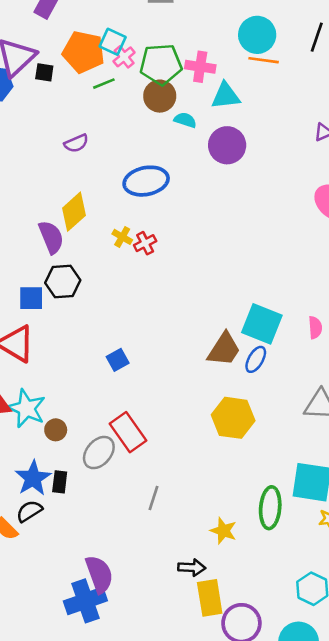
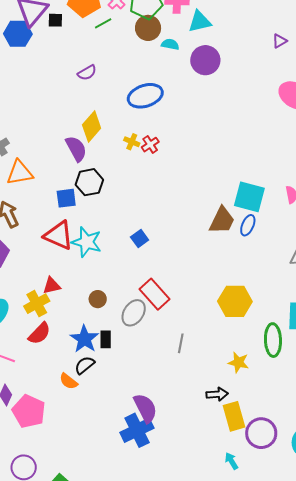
cyan star: (26, 408) -> (87, 242), moved
yellow hexagon: (233, 418) -> (235, 301), moved

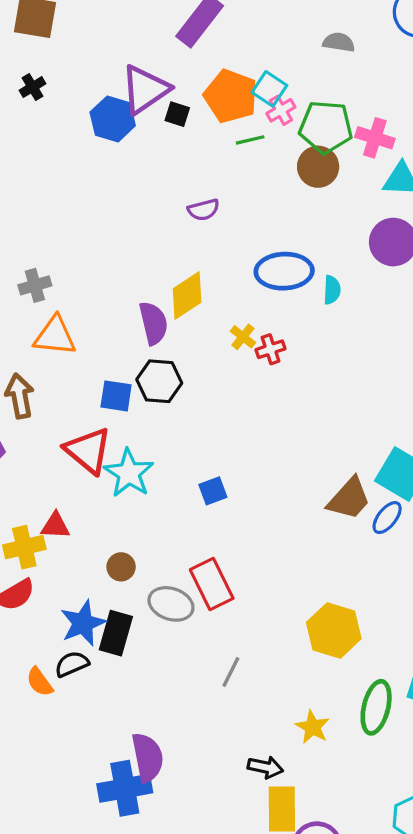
cyan semicircle: (170, 44) -> (332, 290), moved, turned 66
gray ellipse: (134, 313) -> (171, 604), turned 60
black rectangle: (106, 339) -> (116, 633), size x1.5

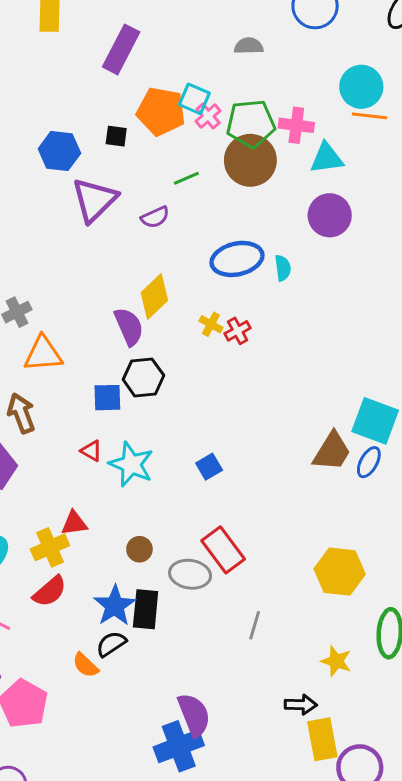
purple triangle: (145, 90) -> (95, 200), moved
green line: (250, 140) -> (186, 178), moved
brown circle: (318, 167) -> (250, 160), size x1.4
red triangle: (88, 451) -> (91, 451), size x0.5

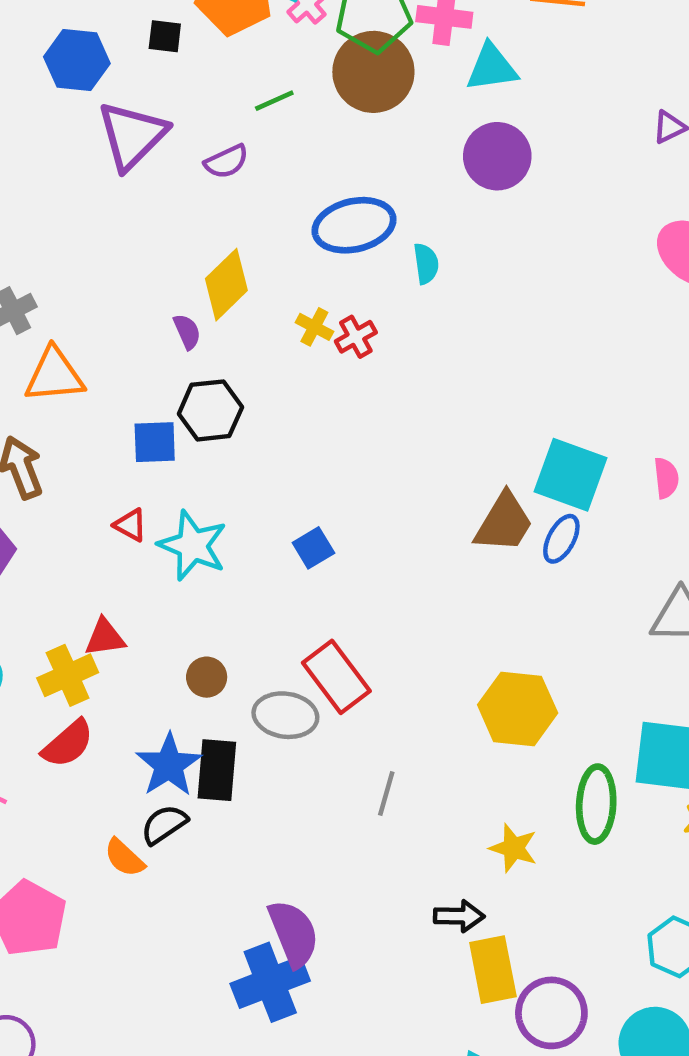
cyan semicircle: (283, 268) -> (426, 264), moved
purple semicircle: (129, 327) -> (187, 332), size x0.6

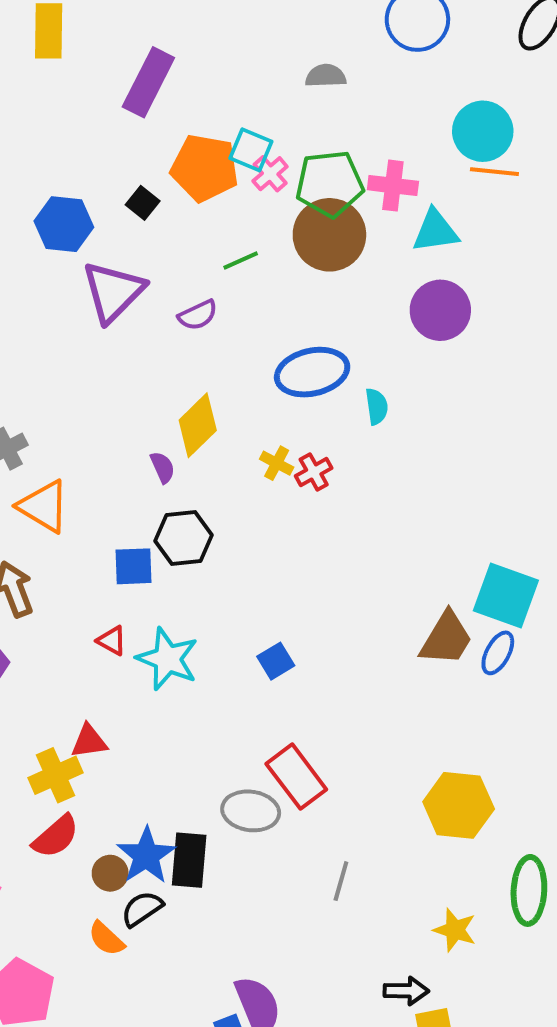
black square: (165, 36) -> (143, 203), turned 32
orange triangle: (54, 375) -> (44, 506), turned 36
brown circle: (207, 677) -> (110, 873), moved

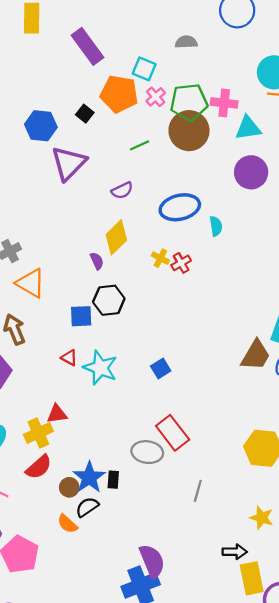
purple rectangle: (148, 82) -> (87, 46), turned -63
cyan square: (251, 150) -> (144, 69), moved
purple semicircle: (198, 315) -> (122, 190), moved
black rectangle: (189, 860) -> (113, 480), size x0.6

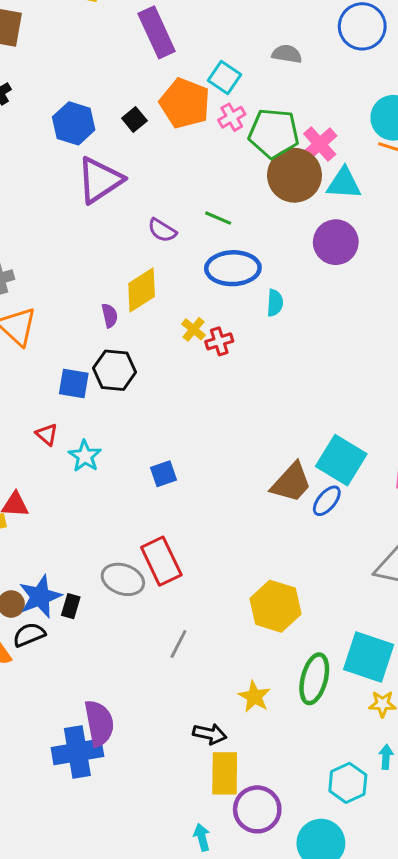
pink cross: (224, 103) -> (320, 144), turned 30
brown circle: (189, 131) -> (294, 175), moved
green line: (140, 145) -> (218, 218), moved, turned 36
purple semicircle: (122, 190) -> (162, 230), turned 45
cyan star: (100, 368) -> (85, 456), size x0.7

